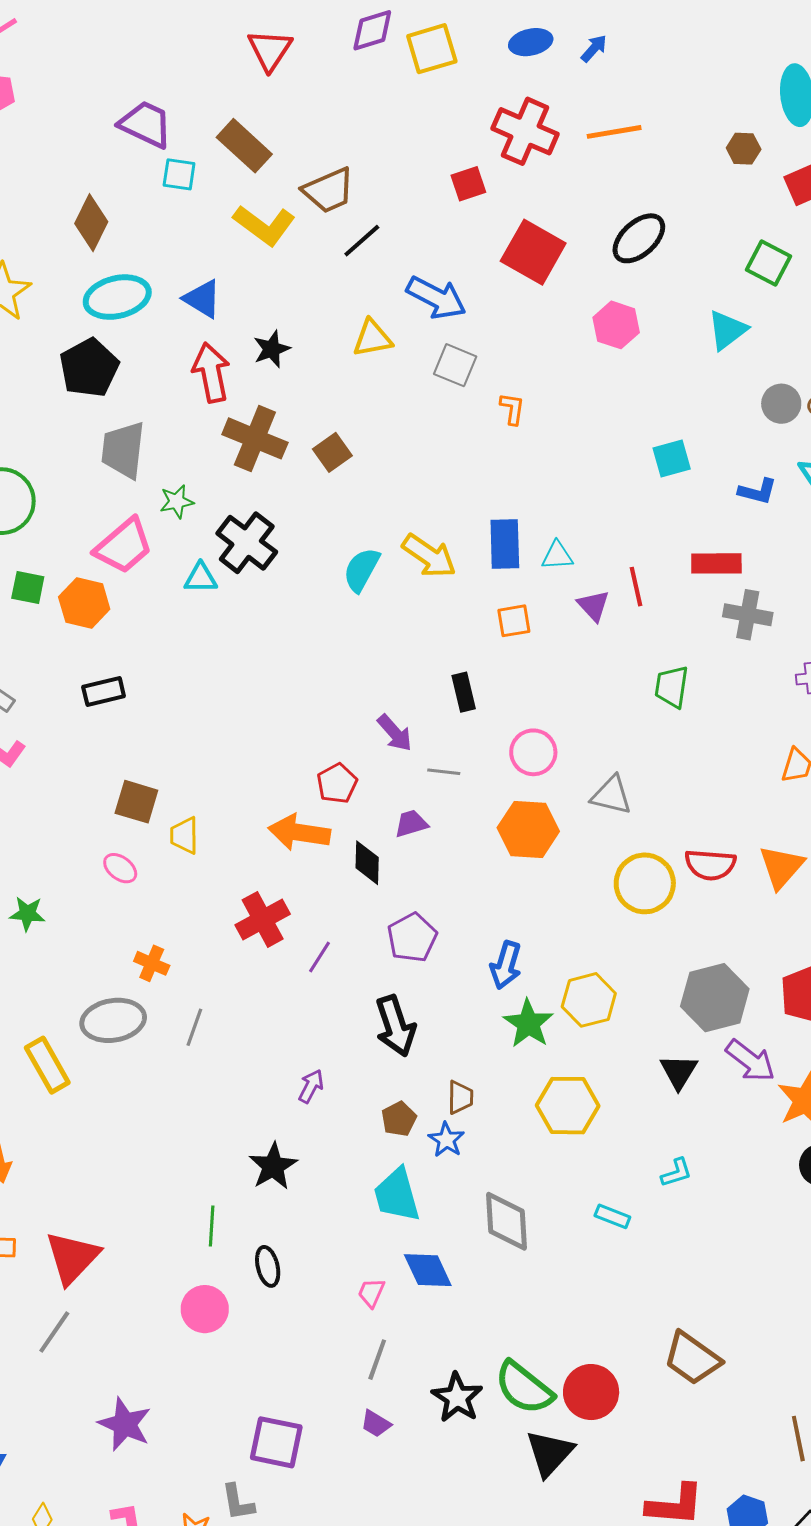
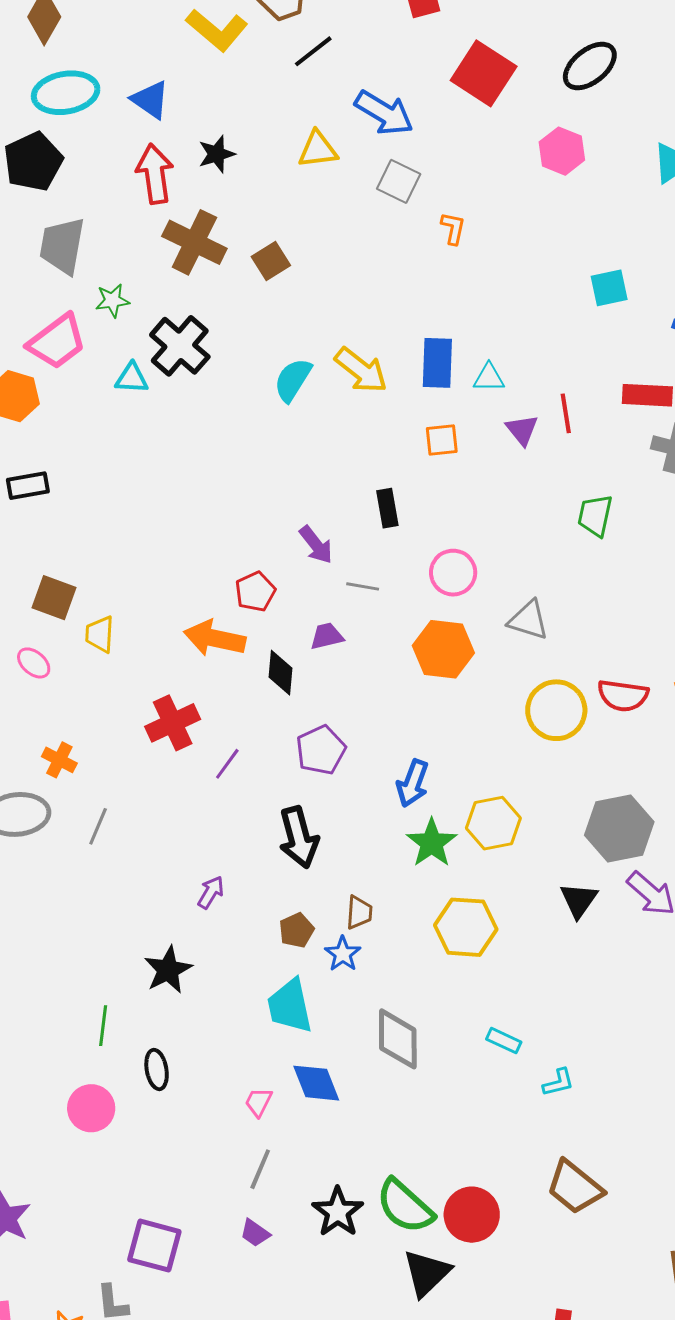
cyan L-shape: (676, 1173) -> (558, 1083), moved

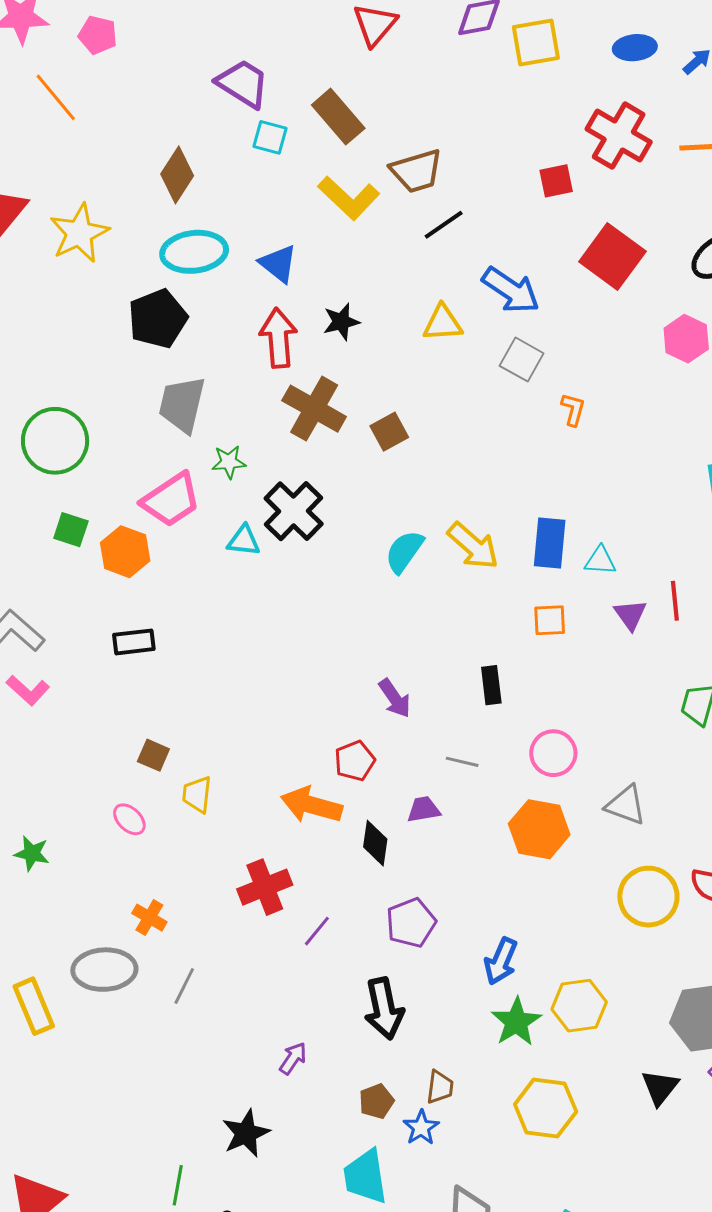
purple arrow: (316, 545) -> (395, 698), moved
brown square: (54, 598) -> (153, 755), size x0.7

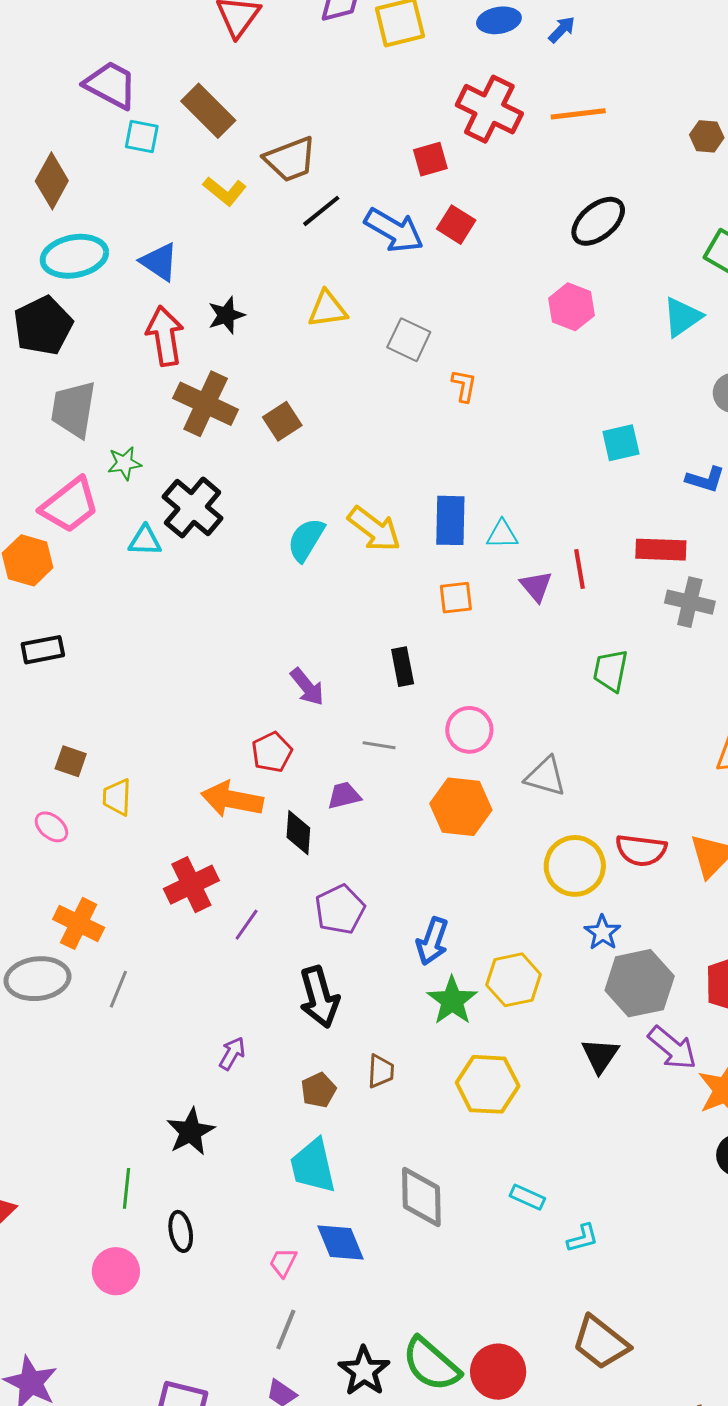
yellow L-shape: (349, 198) -> (225, 191), size x0.7
red square: (612, 256) -> (456, 225), moved, size x0.6
blue arrow: (511, 290) -> (394, 230), moved
orange cross: (149, 918) -> (79, 923), size x1.4
blue star: (421, 1128) -> (602, 932), moved

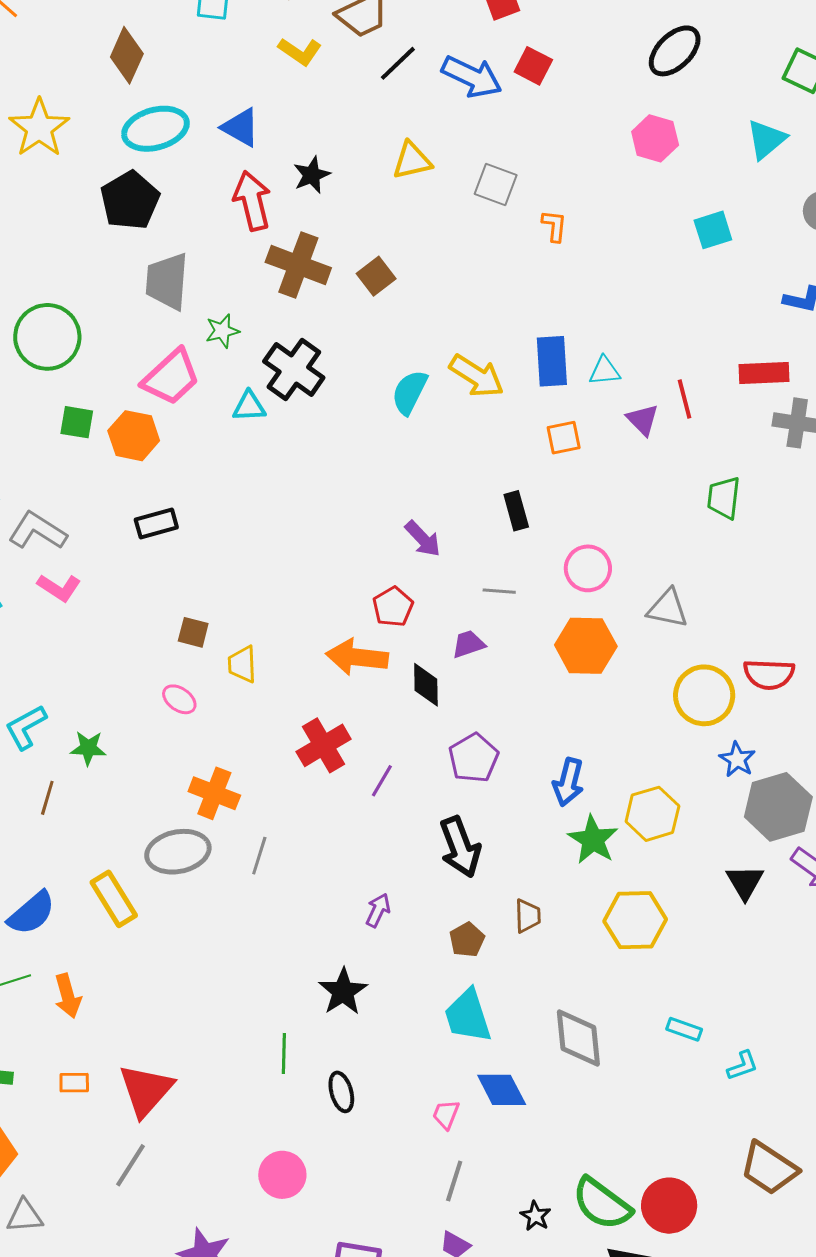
cyan square: (621, 443) -> (713, 230), moved
pink circle: (116, 1271) -> (282, 1175), moved
black star: (364, 1371) -> (535, 1216), size x0.6

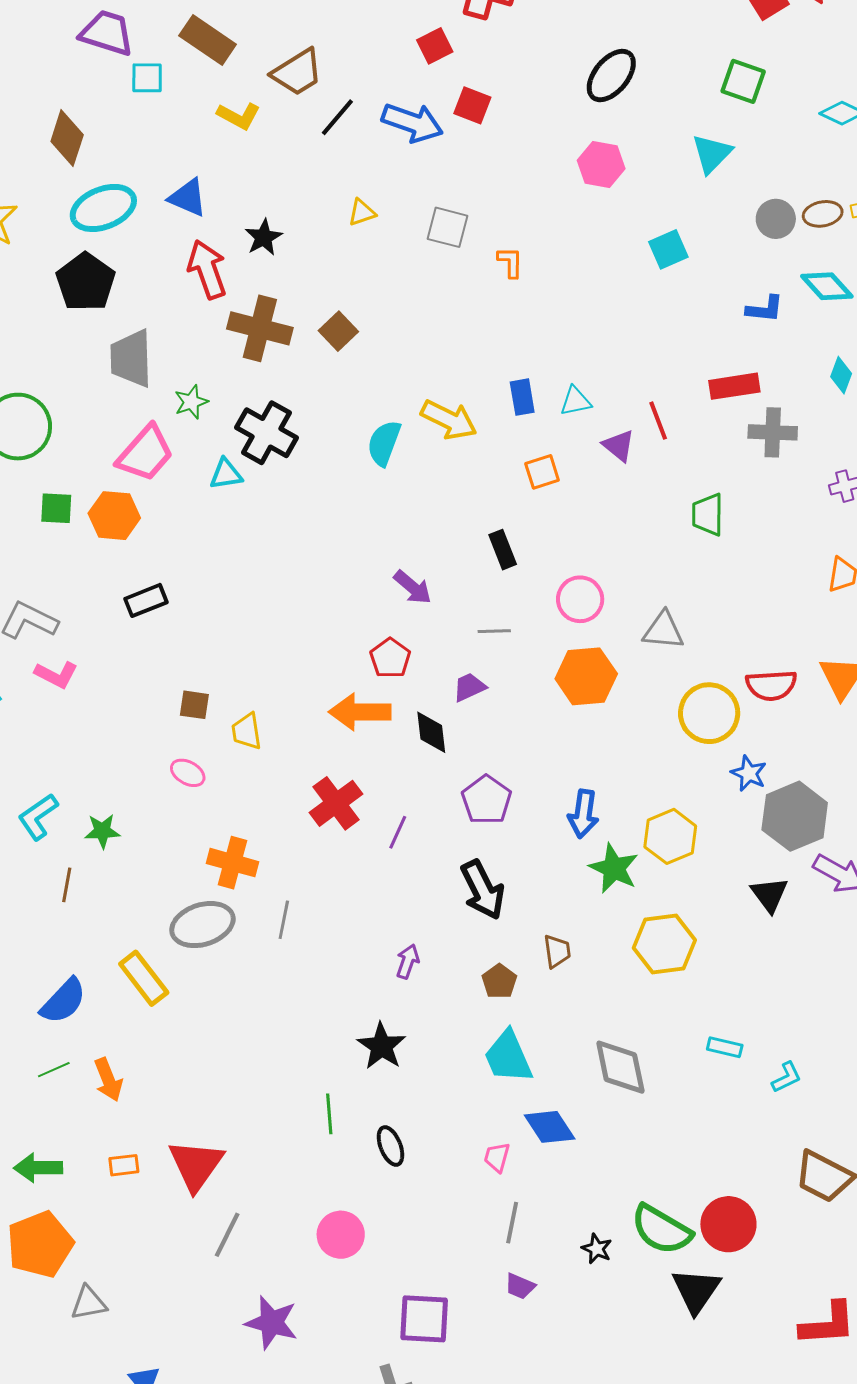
yellow triangle: (412, 161) -> (362, 213), size x0.7
blue rectangle: (552, 361) -> (522, 397), size x0.7
gray line: (131, 1165) -> (227, 1235), moved

